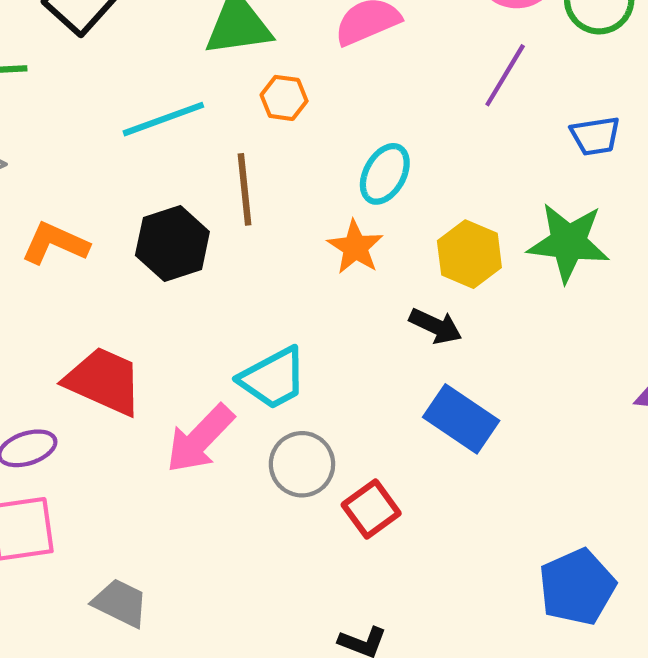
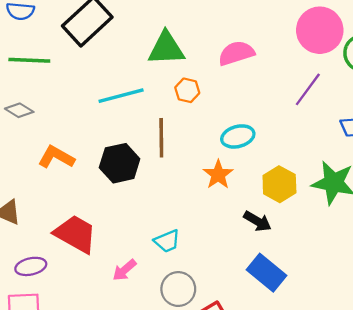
cyan ellipse: (385, 174) -> (238, 136), turned 40
cyan trapezoid: (273, 378) -> (167, 241), size x0.7
pink arrow: (200, 439) -> (124, 270), size x0.6

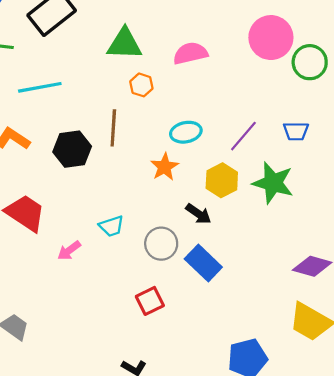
purple line: (308, 89) -> (243, 136), moved
cyan line: (121, 96) -> (40, 87), moved
gray circle: (178, 289) -> (161, 244), moved

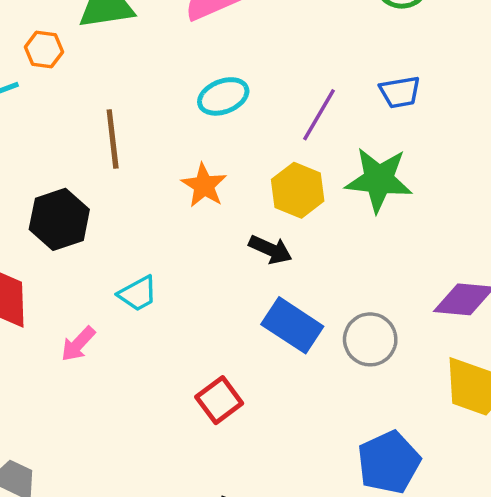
orange hexagon: (141, 85) -> (44, 50), moved
cyan ellipse: (186, 132) -> (223, 96), moved
black hexagon: (72, 149) -> (59, 219), moved
gray circle: (161, 244) -> (370, 339), moved

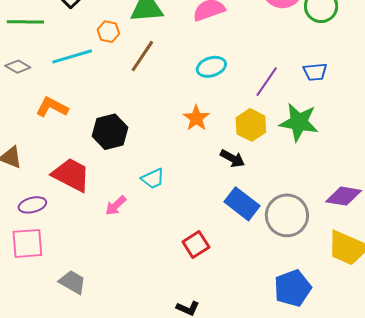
brown line: (113, 139) -> (142, 56), moved, turned 36
gray circle: (370, 339) -> (287, 215), size x1.4

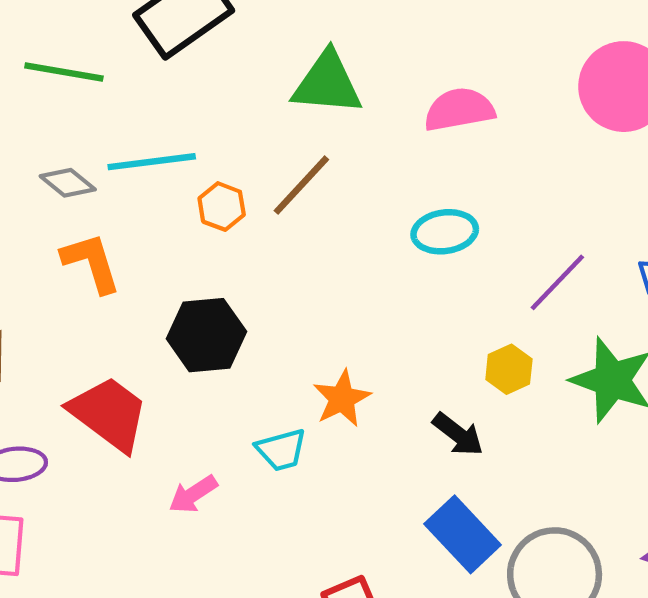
orange hexagon: (108, 32) -> (222, 207), moved
gray diamond: (18, 67) -> (68, 183), moved
orange L-shape: (52, 107) -> (91, 263), turned 36
orange star: (196, 118) -> (342, 399), moved
yellow hexagon: (251, 125) -> (509, 369), size x0.7

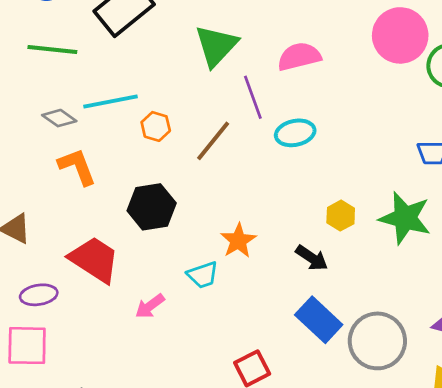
green triangle: (327, 83) -> (216, 46), turned -48
brown line: (301, 185) -> (213, 141), moved
purple line: (557, 282) -> (253, 97), moved, turned -60

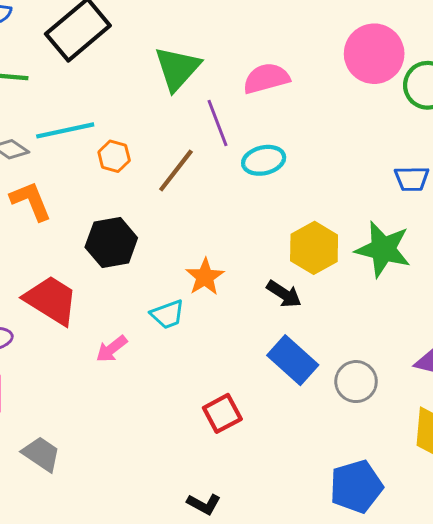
yellow hexagon: (341, 216) -> (314, 248), size x1.6
gray circle: (377, 341) -> (356, 382), size x0.7

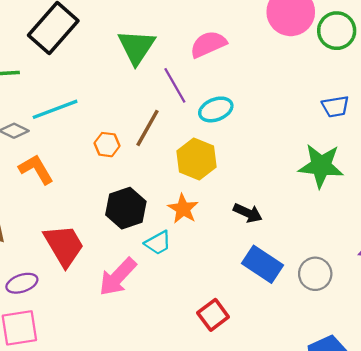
orange hexagon: (114, 156) -> (107, 145), moved
black hexagon: (111, 243) -> (126, 208), moved
yellow hexagon: (314, 248) -> (196, 159), moved
red trapezoid: (51, 300) -> (64, 245), turned 36
pink arrow: (112, 349) -> (118, 277), size x1.6

